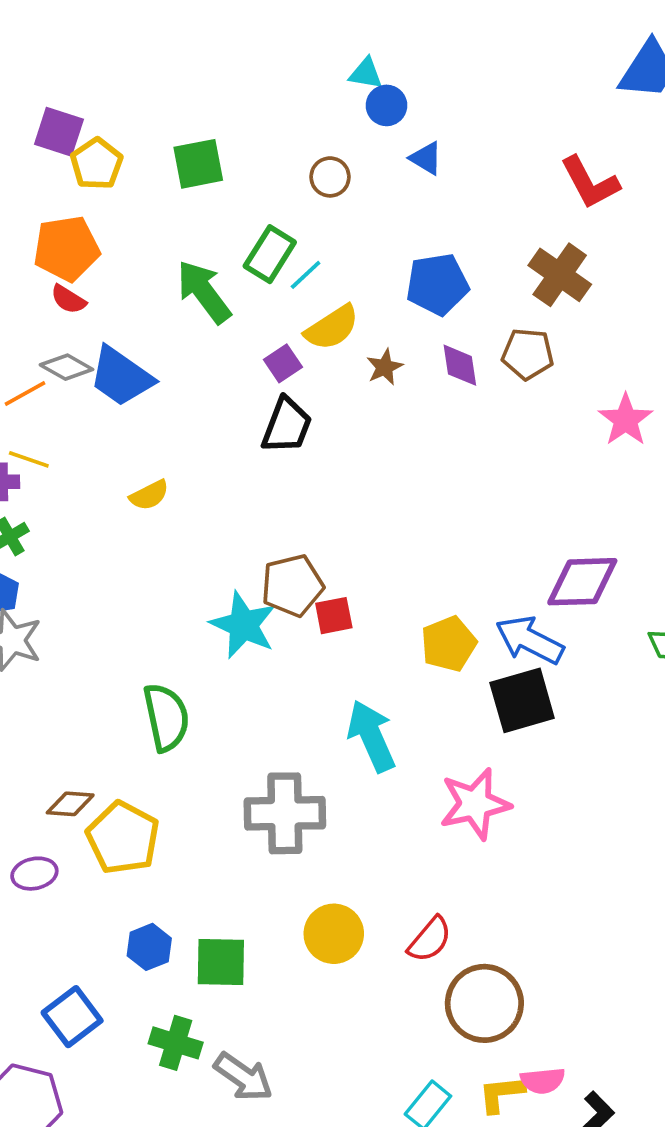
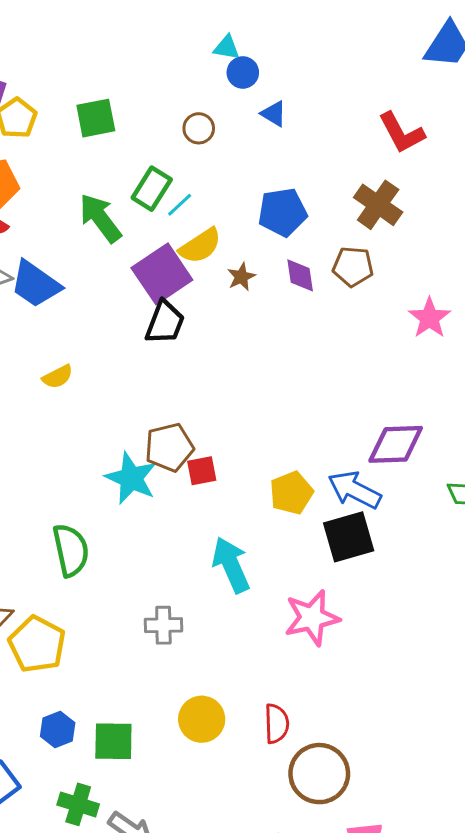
purple square: (283, 363) -> (162, 274), size x2.0
gray cross: (285, 813) -> (163, 625), size x0.6
red semicircle: (430, 939) -> (277, 724), turned -42

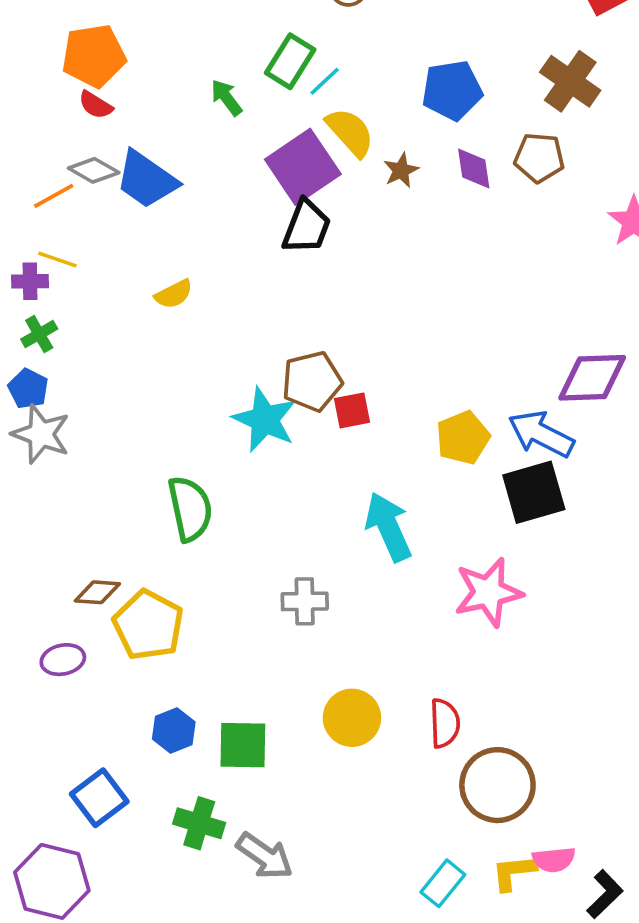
green arrow: (100, 218) -> (226, 98), size x0.6
yellow semicircle: (200, 246) -> (350, 132), turned -99

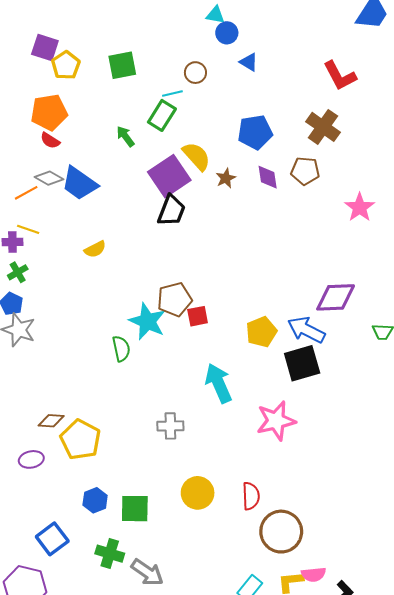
cyan line: (325, 81) -> (172, 93), moved, turned 30
green semicircle: (190, 509) -> (121, 349), moved, size x0.7

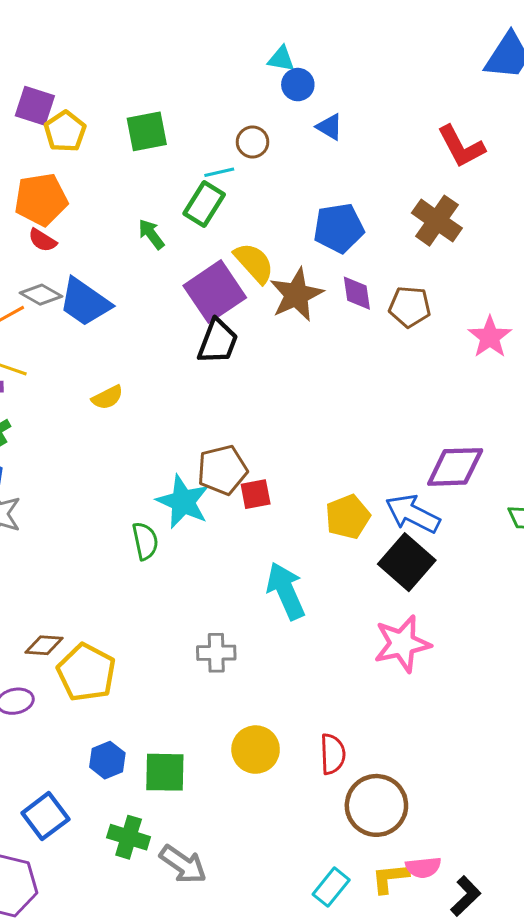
brown pentagon: (305, 171) -> (410, 307), moved
brown star: (226, 178) -> (296, 295), size x1.8
black square: (302, 363) -> (407, 562), turned -33
pink star: (276, 421) -> (402, 644), moved

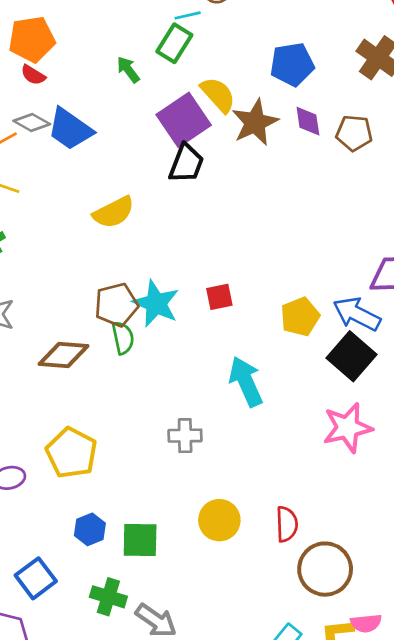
yellow semicircle: (107, 397) -> (114, 212), moved, size x1.5
brown pentagon: (222, 470) -> (116, 305), moved
brown diamond: (44, 645) -> (63, 355), moved, size x1.5

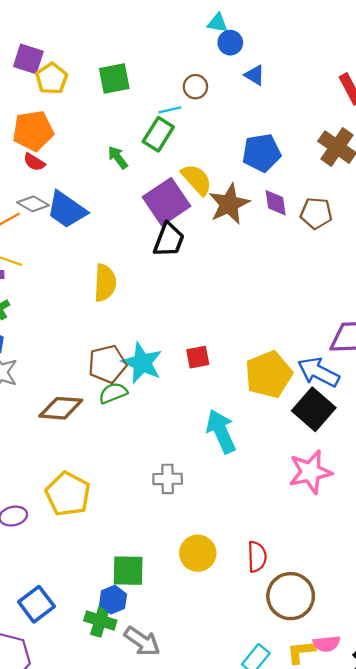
yellow semicircle: (114, 212) -> (105, 283), turned -60
yellow pentagon: (300, 317) -> (269, 374), size x1.4
green semicircle: (123, 338) -> (113, 393), turned -100
blue hexagon: (90, 529) -> (113, 600), moved

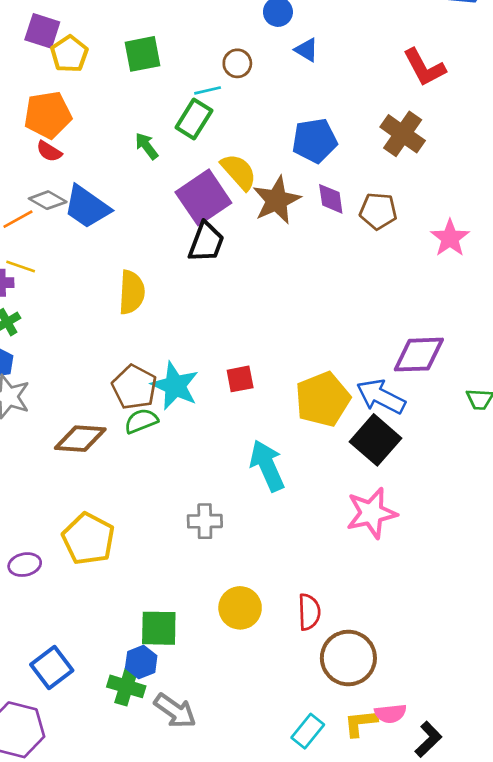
brown pentagon: (107, 364) -> (134, 387), turned -30

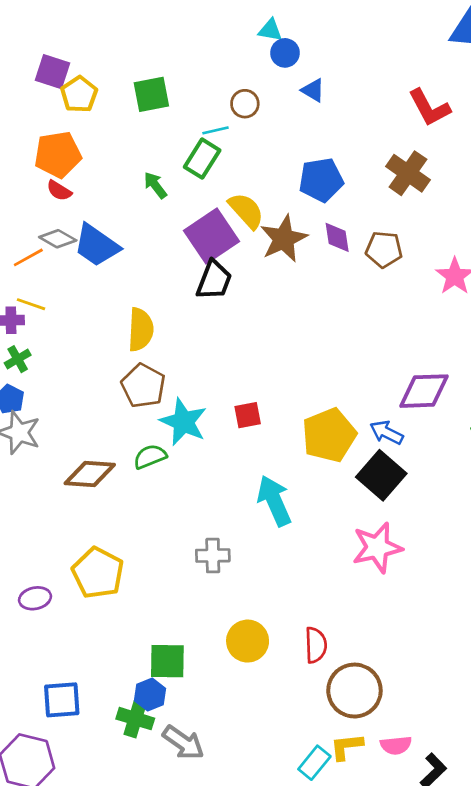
brown pentagon: (134, 387) -> (143, 386), moved
blue arrow: (381, 397) -> (387, 433), size x0.7
blue square: (52, 667) -> (62, 700), turned 33
yellow L-shape: (361, 723) -> (346, 747), moved

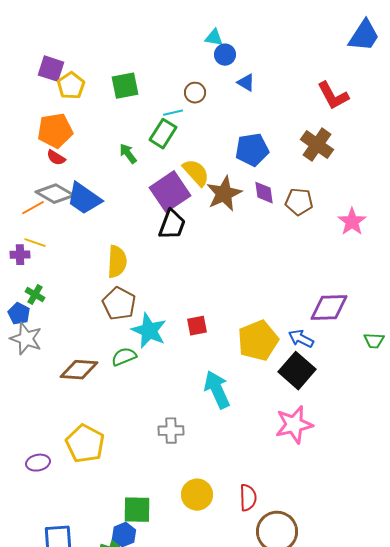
gray diamond: (58, 239) -> (55, 194), size x1.4
green cross: (18, 359) -> (35, 295), moved, turned -30

